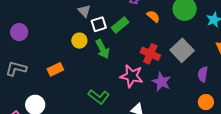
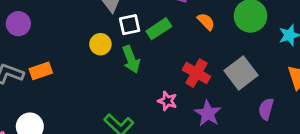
orange rectangle: (55, 69) -> (41, 71), moved
pink star: (132, 76) -> (167, 101), size x0.6

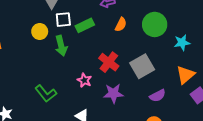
orange semicircle: (206, 22) -> (121, 25), turned 64
purple semicircle: (266, 109) -> (158, 96), turned -140
purple star: (208, 113) -> (113, 93), turned 30

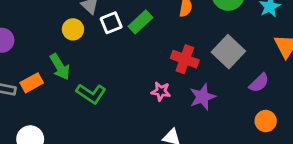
yellow circle: (40, 31) -> (73, 29), moved
green arrow: (61, 46) -> (60, 67), moved
green L-shape: (46, 94) -> (91, 94), moved

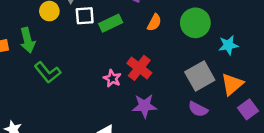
gray square: (228, 52) -> (200, 76), moved
purple semicircle: (259, 83) -> (198, 109), turned 54
pink star: (161, 91) -> (112, 78), moved

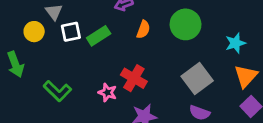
cyan star: (228, 45) -> (235, 43), moved
green L-shape: (48, 72) -> (57, 91), moved
orange triangle: (232, 84) -> (246, 76), moved

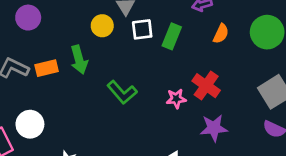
green rectangle: (99, 36) -> (172, 36), turned -40
pink star: (107, 93) -> (176, 99), turned -30

